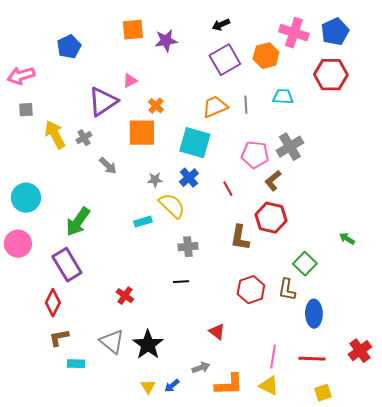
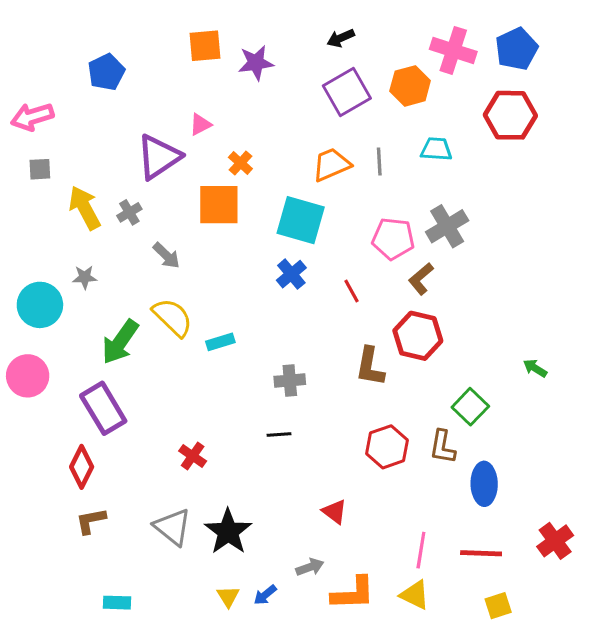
gray star: (155, 180) -> (85, 277), moved
yellow semicircle: (172, 206) -> (173, 317), moved
cyan rectangle: (76, 364) -> (117, 603), moved

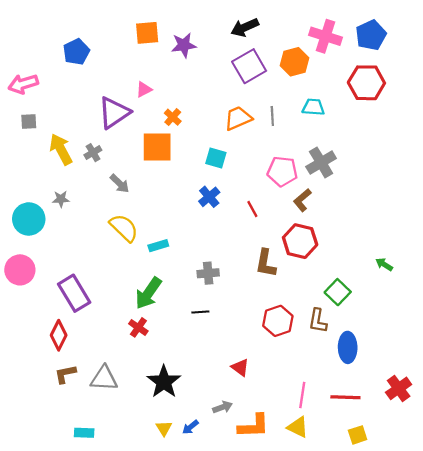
black arrow: (341, 38) -> (245, 27), size x1.4
cyan square: (301, 220) -> (216, 158), size x0.6
green arrow: (120, 342) -> (148, 293), moved
gray triangle: (173, 527) -> (104, 378), moved, turned -36

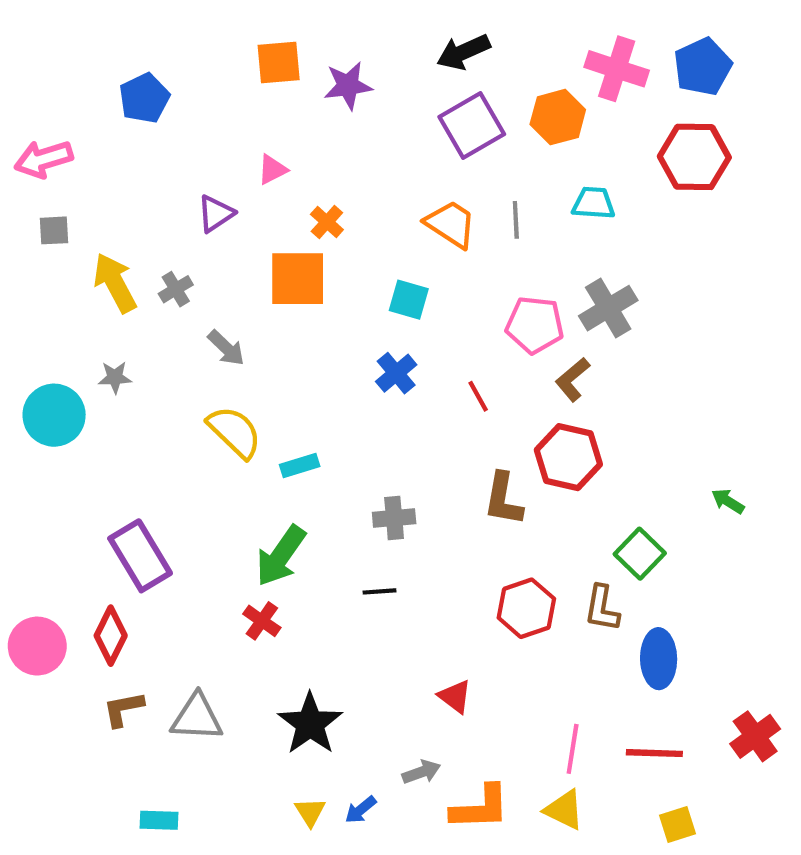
purple triangle: (114, 113) -> (216, 214), size x0.6
orange trapezoid: (238, 118) -> (451, 224), turned 56
pink circle: (20, 270) -> (37, 646), moved

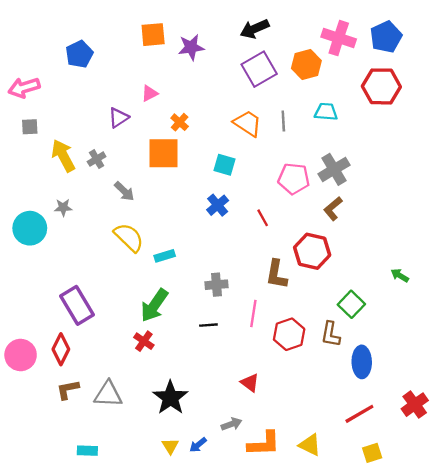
brown L-shape: (573, 379) -> (333, 209), moved
pink line: (573, 749) -> (253, 314), moved
red line: (654, 753) -> (359, 414), turned -32

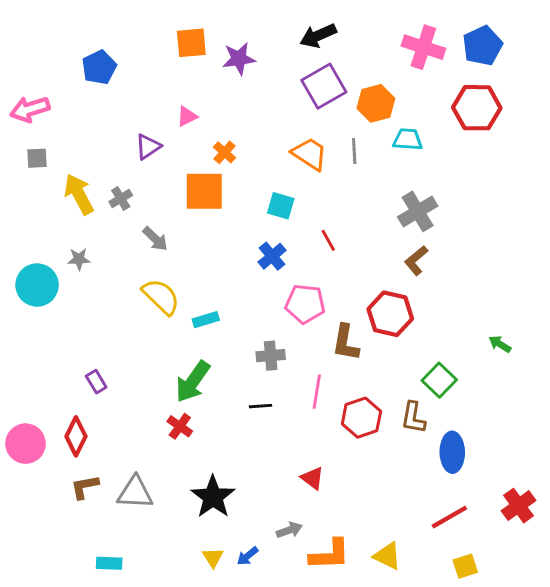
orange hexagon: (306, 65) -> (376, 103), moved
pink pentagon: (294, 179) -> (305, 304), moved
red line: (263, 218) -> (328, 240), moved
purple rectangle: (77, 305) -> (96, 382), size x0.5

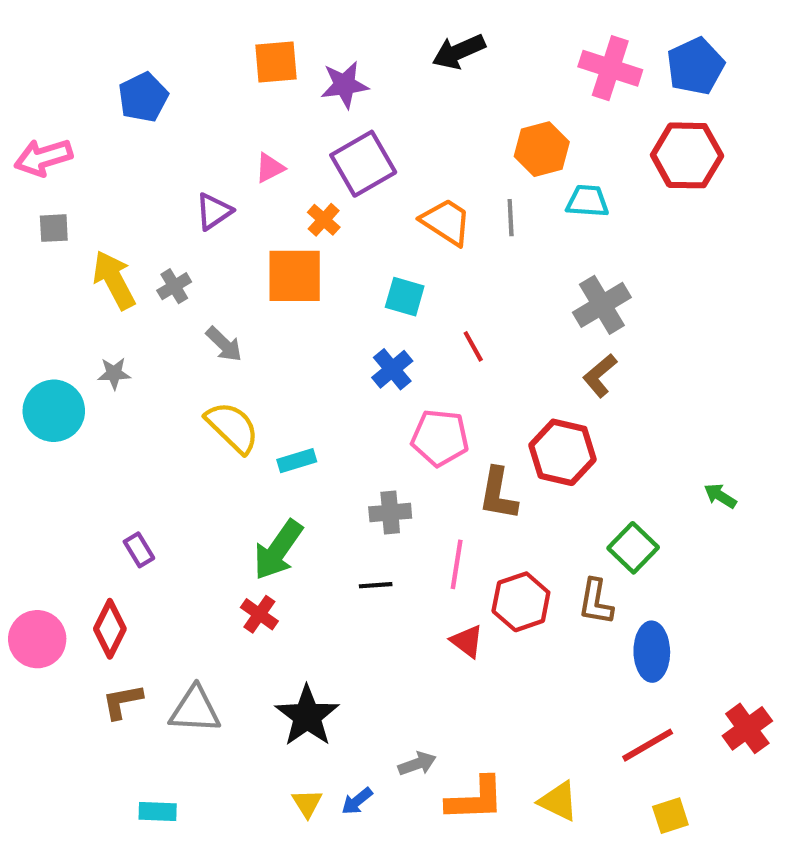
purple square: (324, 86) -> (363, 164), moved
red triangle: (312, 478) -> (467, 641), moved

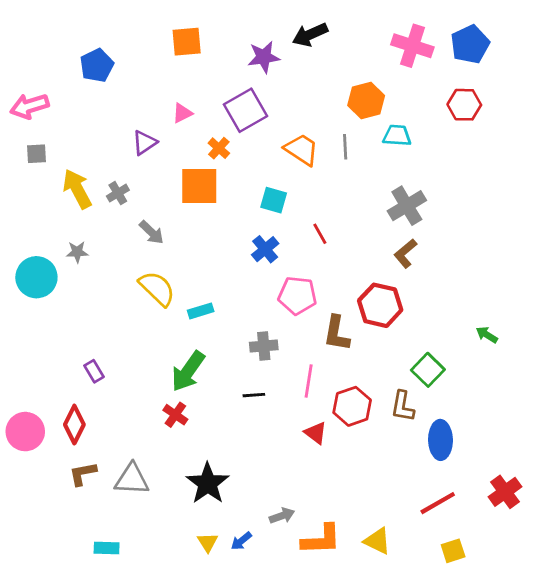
purple star: (344, 85) -> (264, 57), moved
red hexagon: (687, 155) -> (464, 105), size x0.7

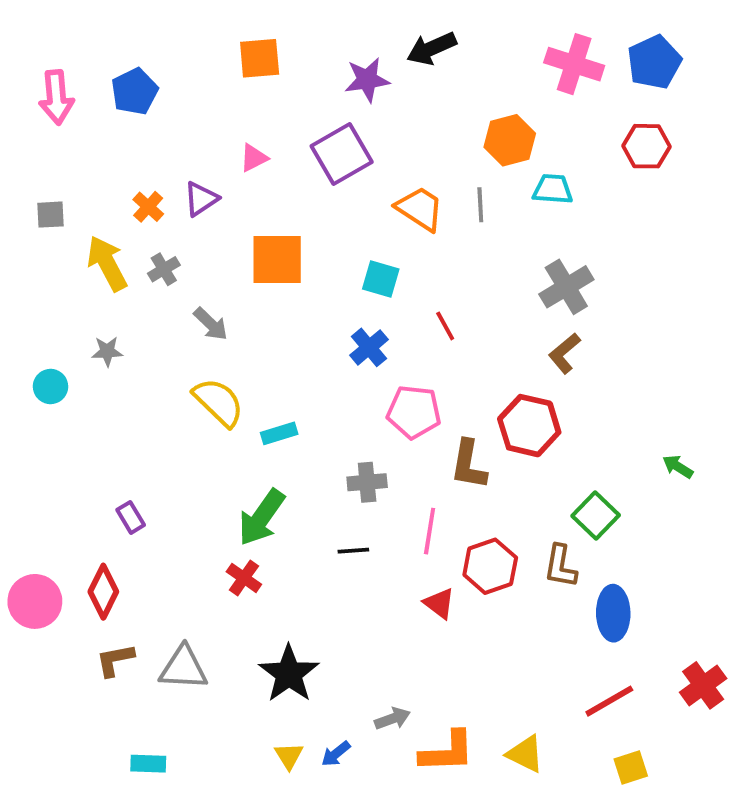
pink arrow: (29, 106) -> (56, 97), moved, turned -78
orange cross: (219, 148) -> (148, 207), moved
cyan circle: (36, 277) -> (51, 386), size x0.6

